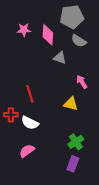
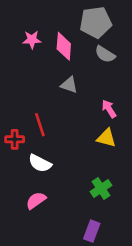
gray triangle: (60, 58) -> (69, 85), moved
yellow triangle: (71, 104) -> (106, 138), moved
red cross: (11, 115) -> (15, 139), moved
purple rectangle: (73, 164) -> (92, 231), moved

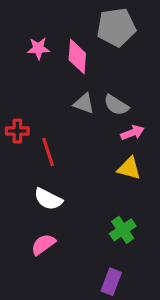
gray semicircle: (105, 54) -> (116, 105), moved
pink arrow: (109, 109) -> (132, 133), turned 102
red cross: (15, 139) -> (17, 131), moved

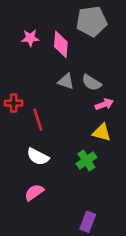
green cross: (123, 230) -> (86, 160), moved

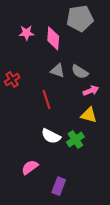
red cross: (14, 103) -> (12, 79), moved, turned -32
red line: (38, 120) -> (46, 99), moved
white semicircle: (38, 157) -> (51, 136), moved
purple rectangle: (88, 222) -> (59, 186), moved

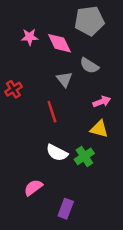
pink diamond: (53, 38) -> (59, 43), turned -30
gray triangle: (58, 71) -> (64, 79), turned 32
gray semicircle: (80, 72) -> (89, 66), moved

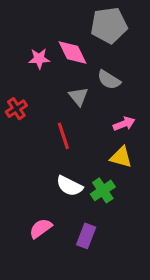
pink star: (30, 37) -> (39, 59), moved
purple rectangle: (66, 209) -> (86, 236), moved

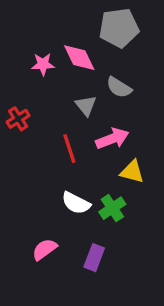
pink arrow: (124, 124) -> (112, 139), moved, size x1.4

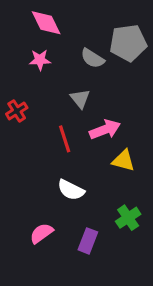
gray pentagon: (119, 28) -> (128, 43), moved
pink diamond: (79, 58) -> (46, 23), moved
gray semicircle: (119, 87) -> (93, 58), moved
green cross: (112, 208) -> (128, 218), moved

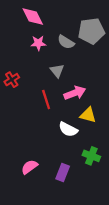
pink star: (40, 60) -> (38, 43), moved
white semicircle: (71, 190) -> (68, 129), moved
green cross: (128, 218) -> (91, 156), turned -35

